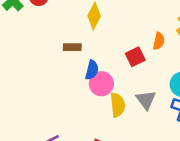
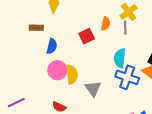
pink circle: (101, 84) -> (57, 70), moved
gray triangle: (146, 100) -> (93, 89), moved

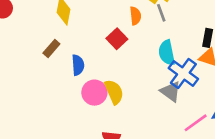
brown rectangle: (36, 28) -> (51, 48), turned -32
blue cross: (127, 77) -> (183, 74), turned 35
gray triangle: (93, 89) -> (171, 92), moved

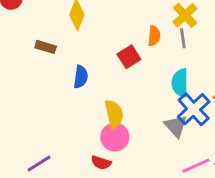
brown rectangle: (51, 48) -> (46, 47), moved, turned 54
pink circle: (94, 93) -> (115, 137), moved

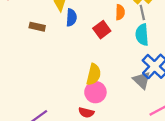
blue semicircle: (81, 77) -> (71, 18), moved
cyan semicircle: (180, 83) -> (142, 35), moved
yellow semicircle: (114, 114) -> (94, 74), turned 30

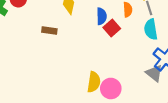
blue semicircle: (71, 18) -> (102, 16), moved
yellow semicircle: (94, 74) -> (94, 82), moved

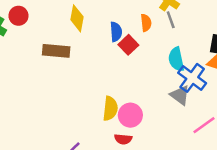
cyan semicircle: (151, 29) -> (176, 59), moved
brown rectangle: (49, 30) -> (56, 51), size x1.5

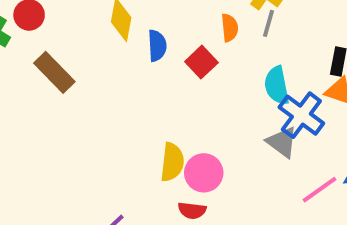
gray line: (171, 20) -> (269, 23), turned 35
blue semicircle: (116, 32) -> (157, 46), moved
brown rectangle: (56, 51) -> (54, 72), moved, turned 40

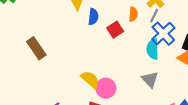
brown rectangle: (54, 72) -> (36, 48), moved
blue cross: (301, 115) -> (163, 34), moved
yellow semicircle: (172, 162) -> (90, 80), turned -66

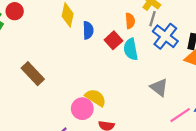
cyan semicircle: (153, 49) -> (131, 49), moved
pink circle: (106, 88) -> (82, 109), moved

